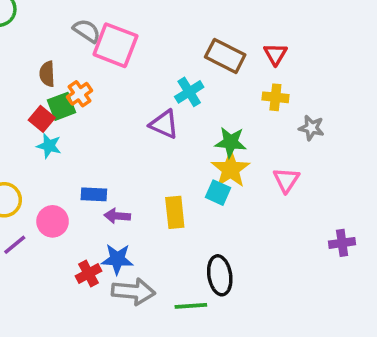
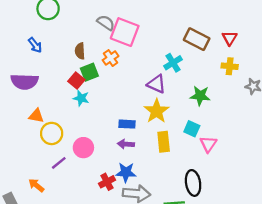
orange cross: (80, 94) -> (111, 58), moved
yellow star: (231, 169) -> (157, 111), moved
pink triangle: (286, 180) -> (208, 144), moved
blue rectangle: (94, 194) -> (127, 124), moved

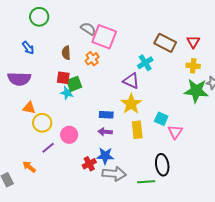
green square: (89, 72) -> (74, 84), moved
red square: (76, 80) -> (63, 78), turned -32
green star: (200, 96) -> (196, 91), moved, size x1.4

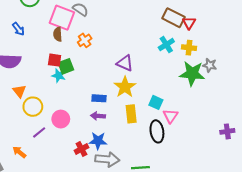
pink square: (104, 37) -> (62, 18), moved
brown rectangle: (165, 43) -> (174, 18), moved
cyan cross: (145, 63) -> (166, 45), moved
orange triangle: (29, 108) -> (19, 91), turned 40
black ellipse: (162, 165) -> (157, 131), moved

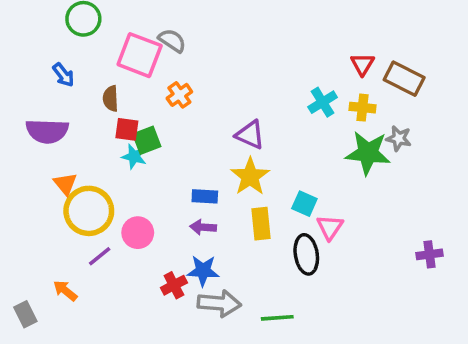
brown rectangle: (174, 18) -> (404, 79), moved
brown semicircle: (58, 34) -> (111, 99), moved
yellow circle: (33, 107) -> (89, 211), size x1.4

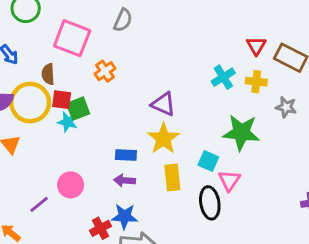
gray semicircle: (172, 41) -> (123, 20), moved, turned 80
green star: (368, 153) -> (241, 133), moved
yellow circle: (89, 211) -> (30, 103), moved

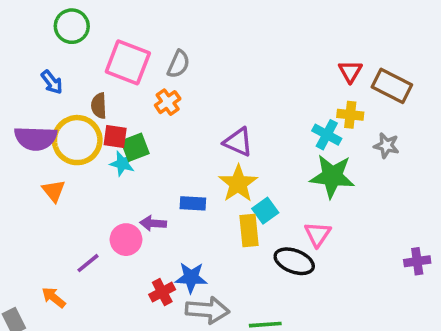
gray semicircle: (123, 20) -> (178, 64), moved
cyan cross: (223, 77) -> (327, 135), moved, turned -30
cyan square: (208, 161) -> (265, 211), moved, turned 30
purple arrow: (124, 180) -> (153, 223), moved
black ellipse: (210, 203) -> (294, 261), turned -60

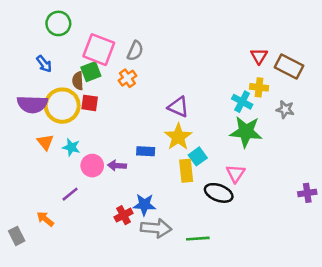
green square: (135, 147) -> (91, 72), moved
cyan star: (122, 164) -> (71, 147), moved
pink circle: (126, 240) -> (92, 166), moved

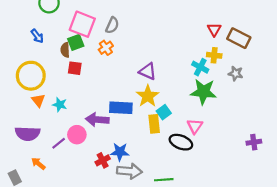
purple semicircle: (32, 104) -> (28, 134), moved
yellow circle: (62, 106) -> (31, 76), moved
blue rectangle: (146, 151) -> (121, 108), size x1.5
pink circle: (92, 166) -> (77, 135), moved
purple arrow: (117, 166) -> (97, 120), size x1.5

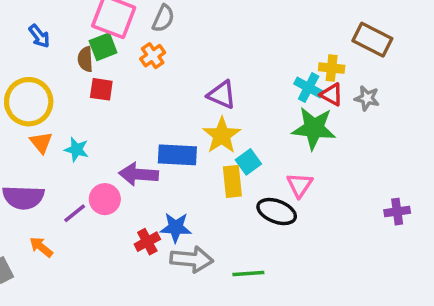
red triangle: (214, 30) -> (332, 95), moved, turned -32

